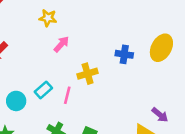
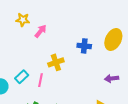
pink arrow: (61, 44) -> (41, 31), moved
purple arrow: (160, 115) -> (112, 78), moved, turned 136

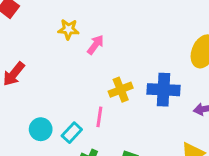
blue cross: (84, 46) -> (164, 90), moved, size x1.5
cyan rectangle: (22, 77) -> (72, 133), moved

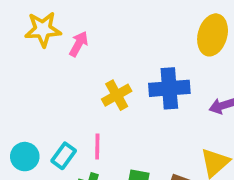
yellow star: (68, 29) -> (43, 29), size x1.4
pink line: (99, 117) -> (97, 147), moved

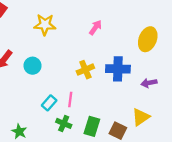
pink arrow: (79, 44) -> (95, 27), moved
cyan circle: (25, 157) -> (33, 66), moved

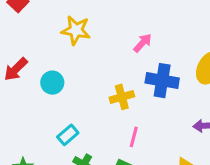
blue cross: (118, 69) -> (162, 81), moved
pink line: (70, 100) -> (134, 137), moved

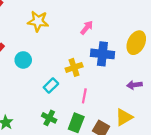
cyan rectangle: (68, 135) -> (51, 85), moved

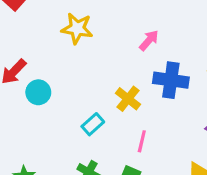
cyan circle: (23, 60) -> (38, 92), moved
yellow cross: (74, 67) -> (128, 99), turned -35

